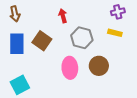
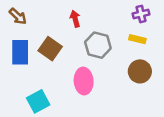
brown arrow: (15, 14) -> (18, 16), turned -35
brown circle: (99, 66) -> (140, 71), moved
cyan square: (20, 85) -> (38, 101), moved

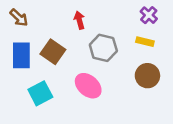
purple cross: (141, 14) -> (149, 15), turned -35
pink ellipse: (84, 81) -> (88, 86), turned -45
cyan square: (38, 101) -> (40, 93), moved

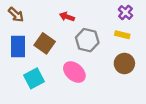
red arrow: (79, 20) -> (67, 17), turned -56

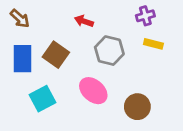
purple cross: (125, 12) -> (145, 16), moved, turned 32
brown circle: (124, 63) -> (137, 107), moved

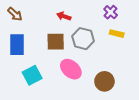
purple cross: (145, 16) -> (111, 12), turned -32
brown square: (56, 55) -> (56, 42), moved, turned -36

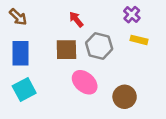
red arrow: (64, 16) -> (76, 19), turned 32
cyan square: (32, 75) -> (24, 90), moved

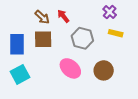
brown arrow: (18, 17) -> (42, 17), moved
brown square: (66, 50) -> (43, 39), moved
brown circle: (125, 97) -> (104, 70), moved

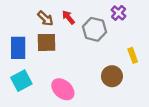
yellow rectangle: (116, 33) -> (133, 55), moved, turned 56
gray hexagon: (82, 38) -> (95, 29), moved
pink ellipse: (70, 68) -> (63, 89), moved

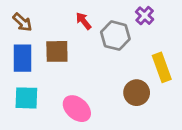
brown arrow: (45, 18) -> (22, 22), moved
yellow rectangle: (133, 55) -> (162, 67), size x1.5
cyan square: (21, 81) -> (26, 98), turned 30

